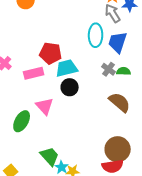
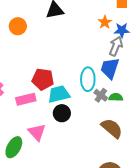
gray arrow: (113, 13) -> (116, 46), moved, turned 54
cyan ellipse: (96, 35) -> (88, 79), moved

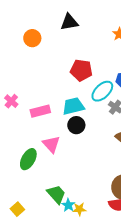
red pentagon: (43, 79) -> (81, 70), moved
cyan ellipse: (88, 79) -> (102, 91), turned 45

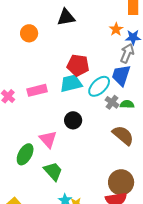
cyan trapezoid: (73, 106) -> (71, 83), moved
pink rectangle: (40, 111) -> (37, 90), moved
green trapezoid: (56, 194) -> (53, 171), moved

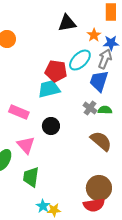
black triangle: (66, 17) -> (67, 23), moved
cyan ellipse: (99, 86) -> (80, 60), moved
pink rectangle: (37, 90) -> (19, 112), moved, turned 36
green trapezoid: (53, 171) -> (31, 177), turned -130

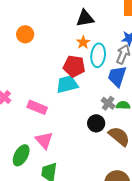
orange star: (94, 35) -> (83, 42), moved
cyan ellipse: (80, 60) -> (98, 55), turned -40
black circle: (51, 126) -> (96, 123), moved

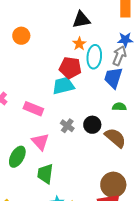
gray cross: (108, 103) -> (67, 126), moved

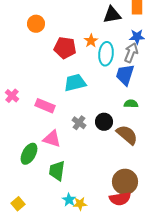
black triangle: (81, 20) -> (112, 15), moved
orange circle: (21, 36) -> (36, 24), moved
red pentagon: (70, 68) -> (65, 48), moved
pink triangle: (40, 142) -> (52, 139), turned -30

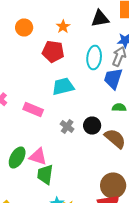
orange star: (91, 41) -> (63, 26), moved
pink triangle: (52, 139) -> (38, 156), moved

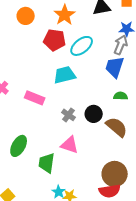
orange star: (63, 26) -> (65, 15), size x1.5
cyan ellipse: (94, 58) -> (82, 46), moved, turned 45
pink triangle: (38, 156) -> (70, 145), moved

